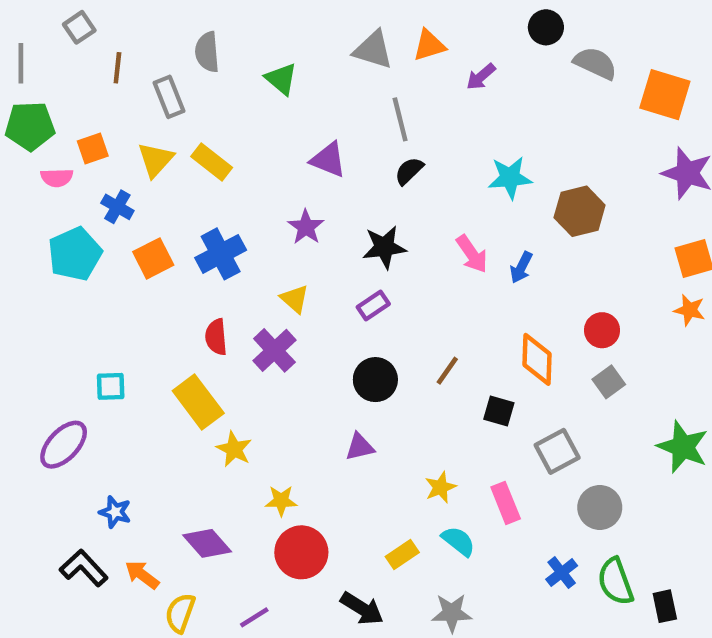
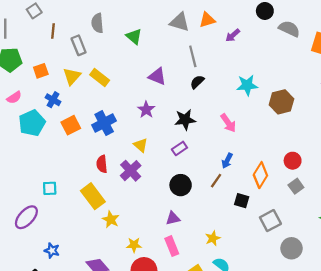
pink semicircle: (57, 178) -> (14, 97), moved, turned -32
blue arrow: (521, 267) -> (227, 161), moved
orange diamond: (537, 359) -> (260, 175), turned 30
pink rectangle: (506, 503) -> (172, 246), moved

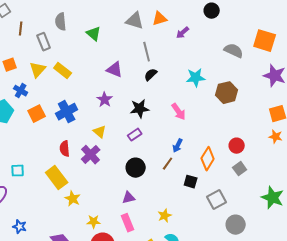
gray semicircle: (289, 29) -> (234, 51), moved

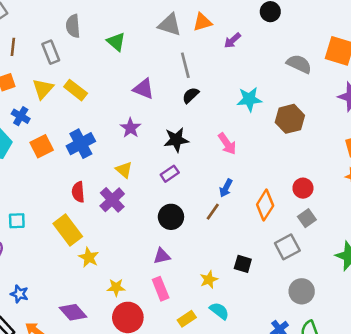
brown line: (21, 29) -> (13, 47), moved
black square: (191, 182) -> (243, 264), moved
gray square: (217, 200) -> (287, 247), moved

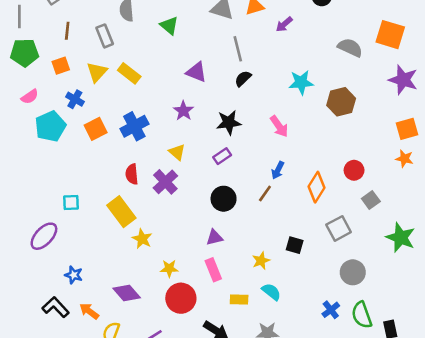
gray square: (307, 218) -> (371, 200), moved
yellow rectangle: (187, 319) -> (239, 299), turned 36

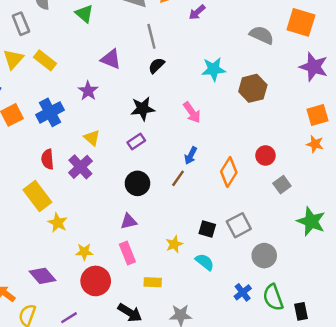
purple star: (183, 111) -> (88, 91), moved
gray square: (339, 228) -> (239, 225), moved
cyan semicircle: (271, 292) -> (205, 262), moved

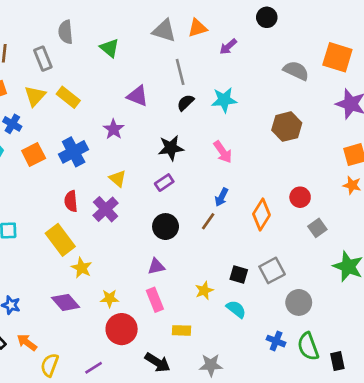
cyan star: (214, 69) -> (224, 100), moved
purple diamond: (42, 276) -> (66, 302), moved
blue cross: (243, 292) -> (276, 341), turned -30

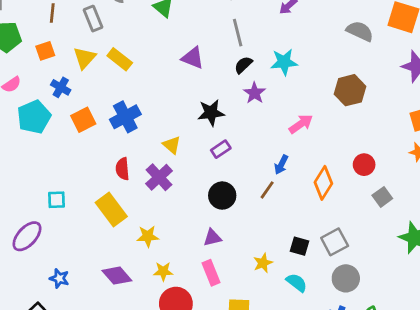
purple star: (114, 129) -> (255, 93), moved
black star: (171, 148) -> (211, 113), moved
pink arrow: (223, 152) -> (301, 124), moved, turned -90
yellow star: (82, 268) -> (148, 236), moved, turned -30
gray circle: (299, 302) -> (346, 278), moved

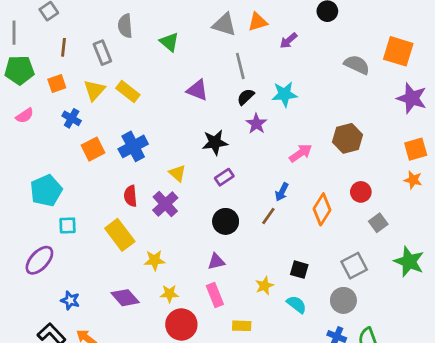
brown hexagon: (350, 90) -> (347, 138), moved
cyan pentagon: (34, 117) -> (46, 191), moved
gray square: (335, 242) -> (354, 266), moved

